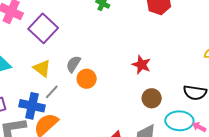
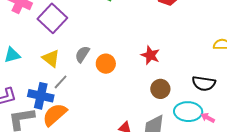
orange circle: (87, 79) -> (106, 64), moved

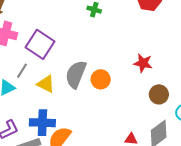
gray semicircle: (82, 54) -> (76, 74), size x1.6
gray line: (61, 82) -> (22, 71), moved

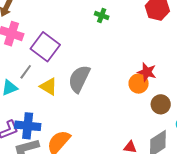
orange circle: (101, 79) -> (139, 84), moved
blue cross: (42, 123) -> (28, 126), moved

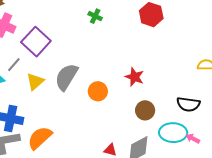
orange circle: (139, 84) -> (98, 91), moved
yellow triangle: (49, 87) -> (35, 82), turned 42

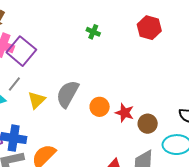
purple square: (36, 42) -> (21, 51), moved
red star: (134, 77) -> (125, 113), moved

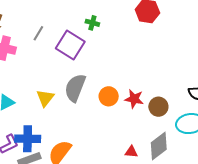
purple square: (21, 51) -> (70, 45), moved
gray line: (14, 84) -> (38, 33), moved

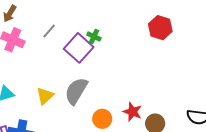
green cross: (92, 23) -> (94, 36), moved
orange circle: (109, 96) -> (102, 119), moved

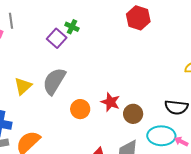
gray line: (49, 31) -> (11, 21), moved, turned -49
purple square: (79, 48) -> (57, 38), size x0.7

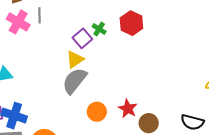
red hexagon: (138, 18) -> (131, 23), moved
yellow triangle: (23, 86) -> (75, 60), moved

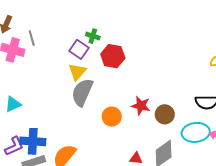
red hexagon: (131, 23) -> (113, 56), moved

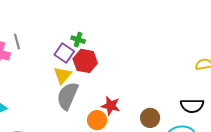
red hexagon: (113, 56) -> (85, 61), moved
red star: (141, 106) -> (111, 106), moved

